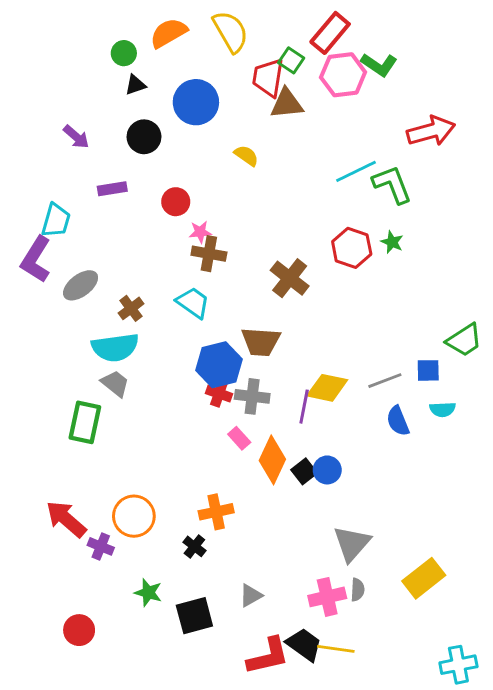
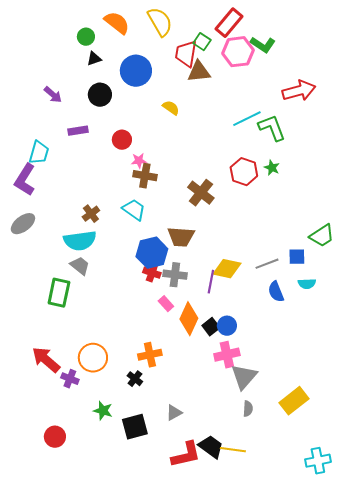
orange semicircle: (169, 33) -> (117, 23), turned 68
gray ellipse: (81, 285) -> (23, 224), moved
pink cross: (327, 597) -> (227, 355), moved

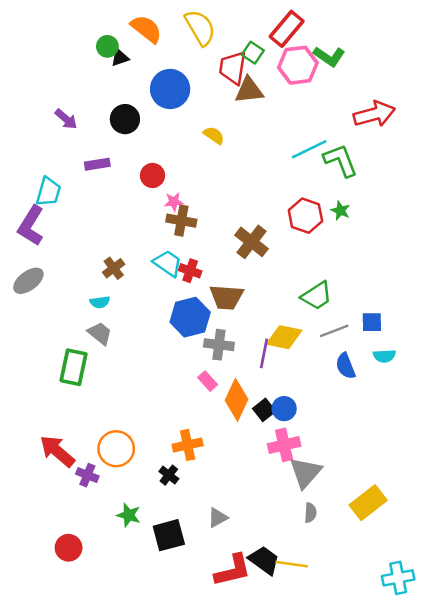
black triangle: (94, 59) -> (120, 58), moved
green trapezoid: (322, 236) -> (317, 296), moved
cyan semicircle: (80, 241) -> (100, 302), size x0.5
red cross: (152, 273) -> (190, 271), moved

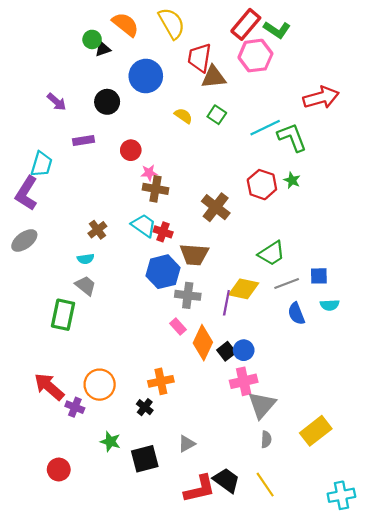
green square: (253, 53) -> (217, 115), moved
green L-shape: (329, 56) -> (277, 30), moved
yellow line: (292, 564) -> (265, 485), moved, turned 48

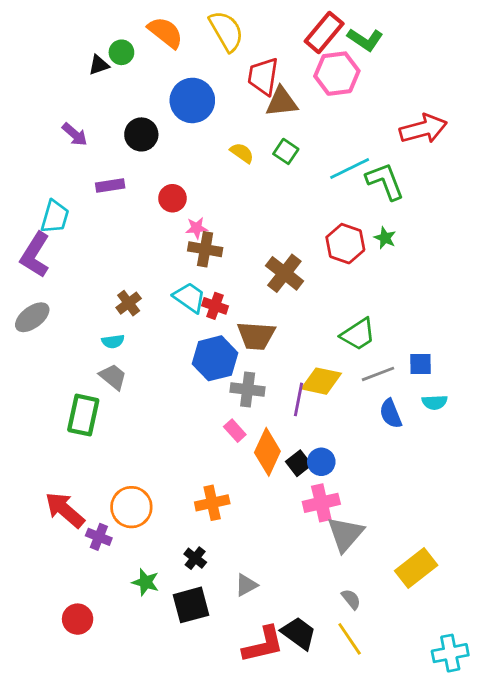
black triangle: (103, 49) -> (99, 65), moved
black cross: (145, 407) -> (195, 558), moved
gray semicircle: (266, 439) -> (351, 599), moved, turned -42

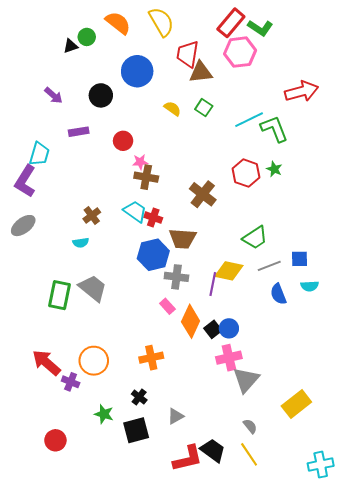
gray trapezoid: (113, 377) -> (93, 288), moved, size x1.4

